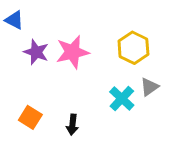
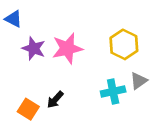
cyan cross: (122, 99) -> (113, 92), turned 35
black arrow: (72, 125) -> (55, 100), moved, turned 36

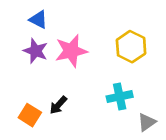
blue triangle: (13, 19) -> (38, 20), moved
gray triangle: (139, 81) -> (147, 122), moved

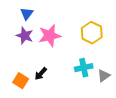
blue triangle: (38, 20) -> (27, 14), turned 40
gray triangle: (147, 122) -> (104, 76), moved

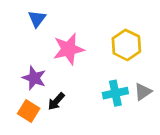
purple star: (25, 36) -> (34, 78), moved
gray triangle: (104, 76) -> (143, 92), moved

